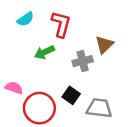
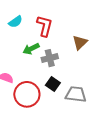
gray cross: (83, 61) -> (50, 58), moved

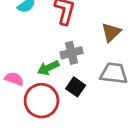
green arrow: (31, 49) -> (48, 68), moved
gray trapezoid: (76, 94) -> (114, 73), moved

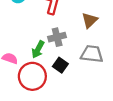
green arrow: (48, 68) -> (38, 49), turned -36

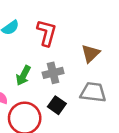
green arrow: (38, 49) -> (23, 75), moved

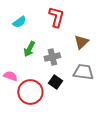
red L-shape: (47, 33) -> (56, 17), moved
green arrow: (23, 75) -> (29, 49), moved

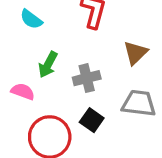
cyan semicircle: (19, 22) -> (31, 19), turned 72
pink semicircle: (10, 76) -> (23, 92), moved

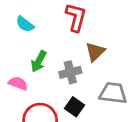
brown triangle: (135, 53) -> (95, 52), moved

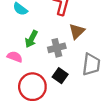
gray trapezoid: (113, 93) -> (91, 64), turned 90

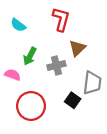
black square: (60, 76) -> (73, 100), moved

